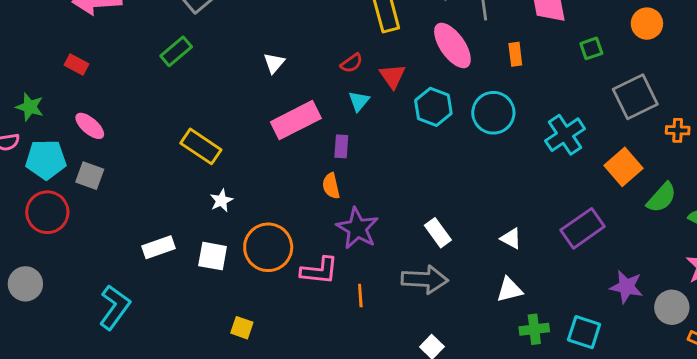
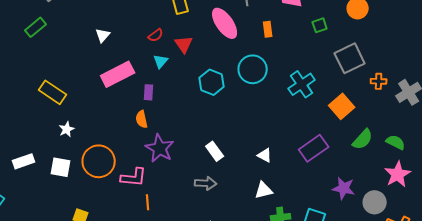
cyan hexagon: (433, 107) -> (212, 82), moved
green semicircle: (662, 198) -> (363, 139), moved
gray arrow: (425, 279) -> (206, 183), size x0.7
orange line: (360, 296) -> (148, 202), moved

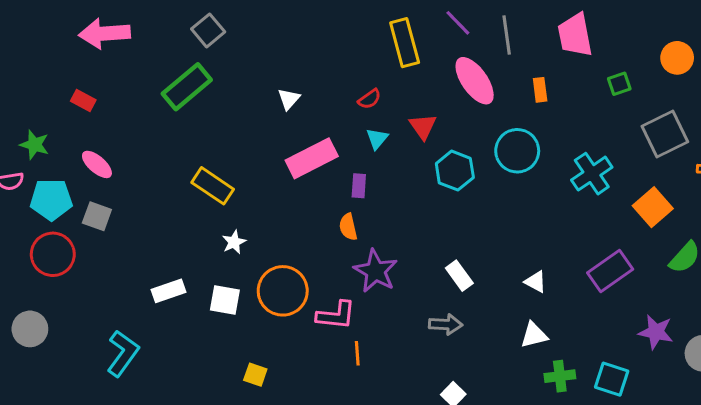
green rectangle: (36, 27) -> (187, 87), size x1.5
red triangle: (184, 44) -> (423, 126), moved

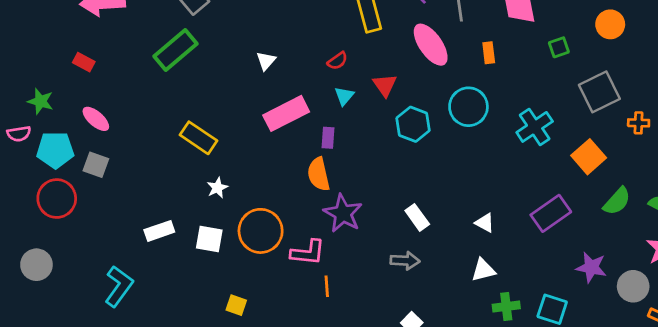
orange semicircle: (348, 227) -> (319, 174), size x1.4

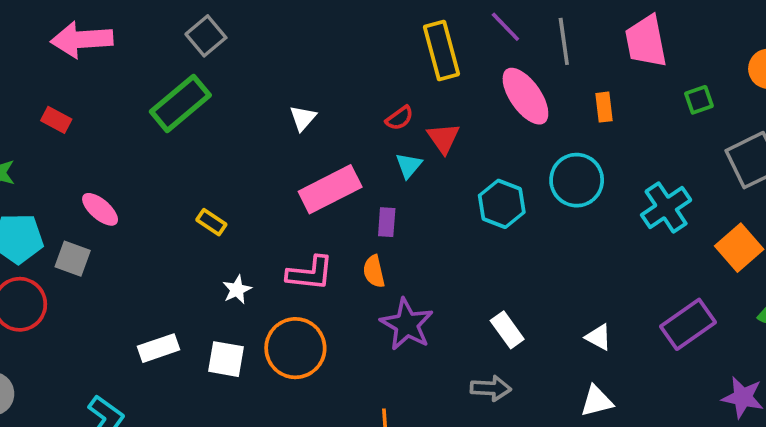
red triangle: (385, 85) -> (443, 138), moved
pink ellipse: (96, 119) -> (100, 209), moved
yellow rectangle: (198, 138) -> (211, 222), size x0.6
orange semicircle: (319, 174) -> (374, 271), size x0.7
pink L-shape: (308, 253) -> (310, 273), moved

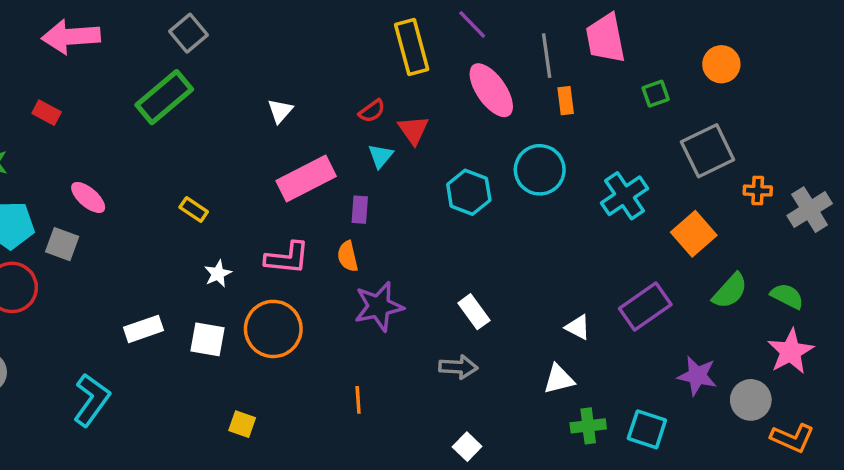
gray line: (564, 41) -> (547, 56), moved
purple star: (407, 324) -> (379, 306), turned 30
white triangle: (599, 337) -> (578, 327), moved

